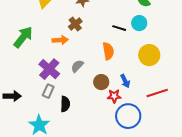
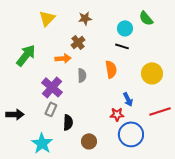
cyan circle: (139, 23) -> (125, 28), moved
gray semicircle: (77, 66) -> (82, 75), moved, turned 136
brown circle: (101, 82) -> (89, 141), moved

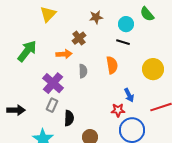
brown star: (85, 18) -> (96, 17), moved

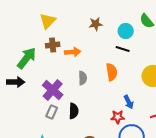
brown cross: (79, 38) -> (53, 45), moved, turned 32
orange arrow: (64, 54) -> (73, 52), moved
black arrow: (16, 110) -> (16, 82), moved
black semicircle: (69, 118) -> (74, 111), moved

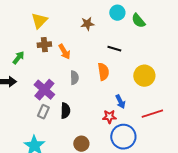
cyan circle: (126, 31) -> (117, 13), moved
orange arrow: (73, 52) -> (64, 52), turned 63
green arrow: (27, 58) -> (18, 58), size x0.6

